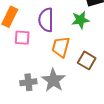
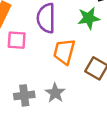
gray star: (53, 80) -> (55, 93), size x0.7

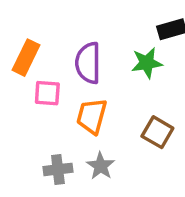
orange trapezoid: (64, 52) -> (92, 116), moved

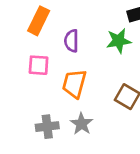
orange rectangle: (26, 58) -> (39, 21), moved
purple semicircle: (88, 63) -> (71, 41), size x0.7

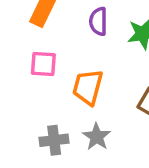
purple semicircle: (71, 41) -> (98, 21), moved

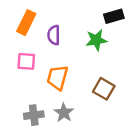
purple semicircle: (98, 21) -> (54, 35), moved

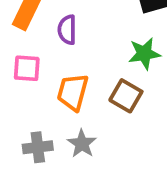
green star: (96, 40) -> (144, 54), moved
brown square: (104, 89) -> (126, 96), moved

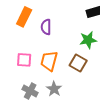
pink square: (27, 68) -> (24, 60), moved
gray cross: (38, 147) -> (30, 91), turned 35

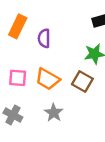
orange trapezoid: (49, 61) -> (48, 79), turned -75
gray cross: (30, 91) -> (13, 115), moved

